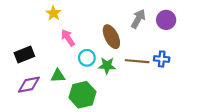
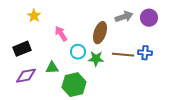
yellow star: (53, 13) -> (34, 16), moved
gray arrow: (138, 19) -> (124, 17), turned 42
brown ellipse: (111, 37) -> (100, 33), turned 45

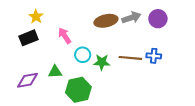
brown ellipse: (100, 33) -> (106, 21), moved, turned 60
black rectangle: (22, 49) -> (29, 38), moved

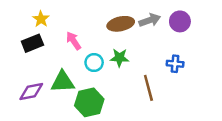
brown line: (130, 58) -> (148, 88), moved, turned 70
green star: (102, 62) -> (119, 58), moved
green triangle: (55, 72) -> (63, 82), size x1.5

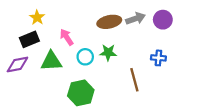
green triangle: (63, 82) -> (51, 61), moved
purple diamond: (31, 92) -> (17, 64), moved

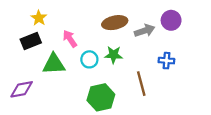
gray arrow: (135, 19) -> (145, 31), moved
purple diamond: (17, 64) -> (22, 89), moved
green hexagon: (81, 93) -> (101, 97), moved

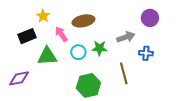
yellow star: (39, 18) -> (43, 16), moved
brown ellipse: (115, 23) -> (83, 21), moved
gray arrow: (145, 31) -> (126, 37), moved

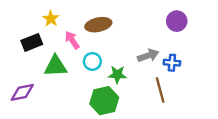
gray arrow: (126, 37) -> (148, 56), moved
green star: (100, 48) -> (117, 75), moved
brown line: (124, 73) -> (160, 90), moved

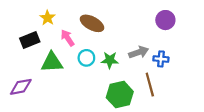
brown ellipse: (98, 25) -> (92, 23), turned 40
green star: (117, 75) -> (110, 60), moved
green hexagon: (104, 101) -> (120, 95), moved

